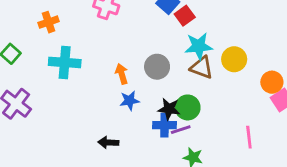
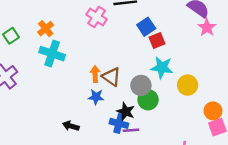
orange cross: (49, 22) -> (46, 29), moved, turned -35
gray circle: (157, 67) -> (141, 85), moved
brown triangle: (202, 68) -> (111, 77), moved
green circle: (188, 107) -> (148, 100), moved

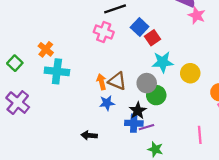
pink cross: (97, 17) -> (104, 32), moved
black star: (126, 111) -> (138, 111), turned 30

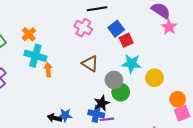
brown triangle: (117, 81) -> (90, 64), moved
orange arrow: (101, 82) -> (48, 70), moved
blue star: (107, 103) -> (65, 115), moved

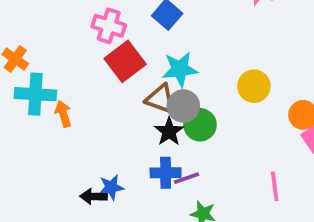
red square: (126, 40) -> (125, 61), moved, size x1.5
brown triangle: (90, 64) -> (160, 99), moved
cyan star: (131, 64) -> (180, 69), moved
black star: (102, 103) -> (169, 132), moved

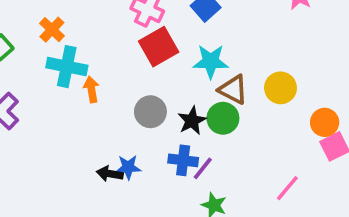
brown triangle: (160, 99) -> (233, 90), moved
gray circle: (183, 106) -> (150, 112), moved
purple line: (187, 178) -> (203, 168), turned -40
pink line: (275, 186) -> (287, 188), turned 40

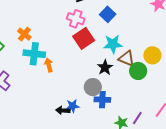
gray circle: (150, 112) -> (93, 87), moved
green circle: (223, 118) -> (138, 71), moved
black star: (192, 121) -> (105, 67), moved
purple line: (203, 168) -> (137, 118), moved

